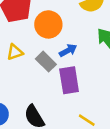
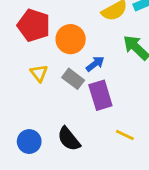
yellow triangle: (15, 52) -> (39, 73), turned -42

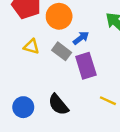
yellow triangle: (39, 73) -> (31, 47), turned -35

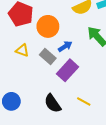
purple rectangle: (86, 66) -> (67, 70), turned 55
black semicircle: (58, 105) -> (53, 103), moved

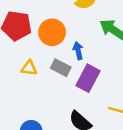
blue arrow: (65, 46) -> (78, 51), turned -56

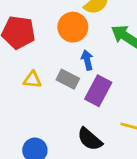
orange circle: (52, 32) -> (73, 27), moved

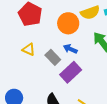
blue arrow: (87, 60) -> (70, 49), turned -72

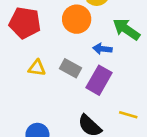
blue arrow: (70, 49) -> (102, 49), moved

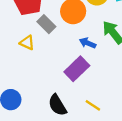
gray rectangle: (70, 68) -> (46, 24), moved

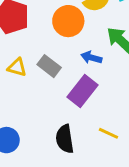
gray rectangle: (46, 24) -> (49, 66), moved
black semicircle: (57, 105) -> (65, 139), turned 30

